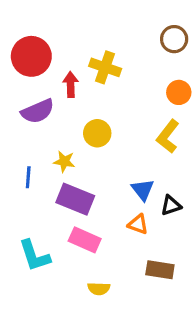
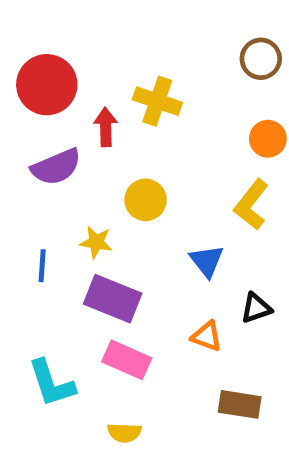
blue triangle: (143, 190) -> (207, 261), moved
yellow semicircle: (99, 289) -> (124, 433), moved

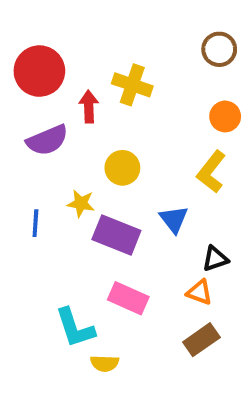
purple rectangle: (113, 299) -> (116, 235), moved
orange triangle: (207, 336) -> (199, 292), moved
pink rectangle: (127, 360) -> (128, 298), moved
cyan L-shape: (51, 383) -> (75, 328), moved
brown rectangle: (240, 404) -> (201, 340), turned -44

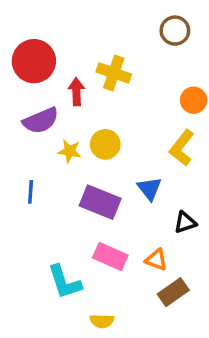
brown circle: (219, 49) -> (175, 31), moved
yellow star: (81, 203) -> (70, 151), moved
orange triangle: (199, 292) -> (156, 260), moved
yellow semicircle: (105, 363) -> (102, 321), moved

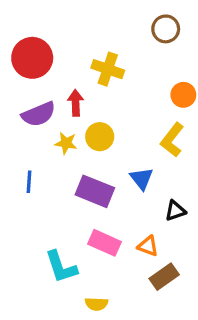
red arrow: (76, 92) -> (76, 103), moved

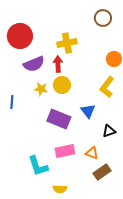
yellow cross: (108, 69) -> (67, 43), turned -30
red arrow: (76, 103) -> (58, 64), moved
purple semicircle: (39, 114) -> (34, 64), moved
blue line: (29, 182) -> (12, 102), moved
pink rectangle: (105, 243) -> (65, 151), turned -36

